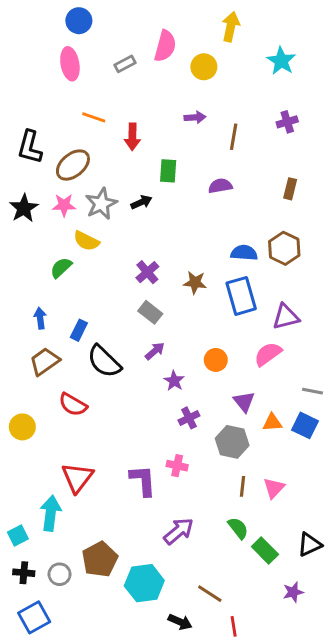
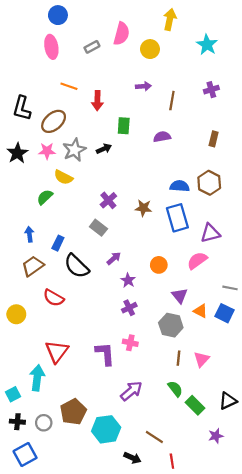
gray rectangle: (150, 312) -> (98, 228), moved
purple cross: (189, 418) -> (129, 308), moved
orange triangle: (272, 422) -> (200, 311), turned 32

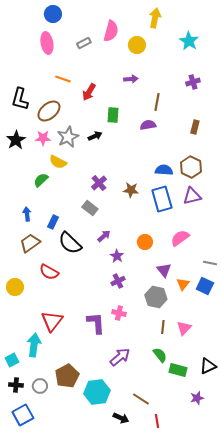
red arrow: (97, 101) -> (89, 92), turned 30
brown line: (172, 101) -> (157, 102), moved
purple triangle: (210, 233) -> (192, 196), moved
orange triangle: (200, 311) -> (183, 284), turned 40
green rectangle: (195, 405) -> (178, 370), turned -30

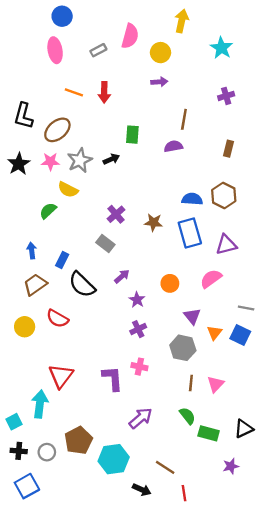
purple arrow: (131, 79) -> (159, 82), moved
red arrow: (89, 92) -> (104, 92), moved, turned -30
purple triangle: (192, 196) -> (226, 245), moved
yellow circle: (15, 287) -> (25, 327), moved

